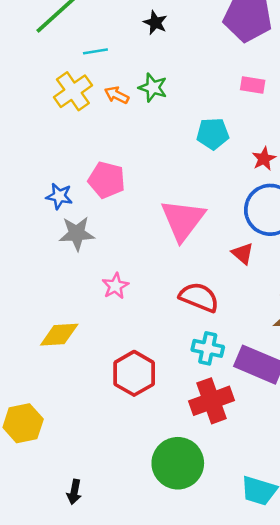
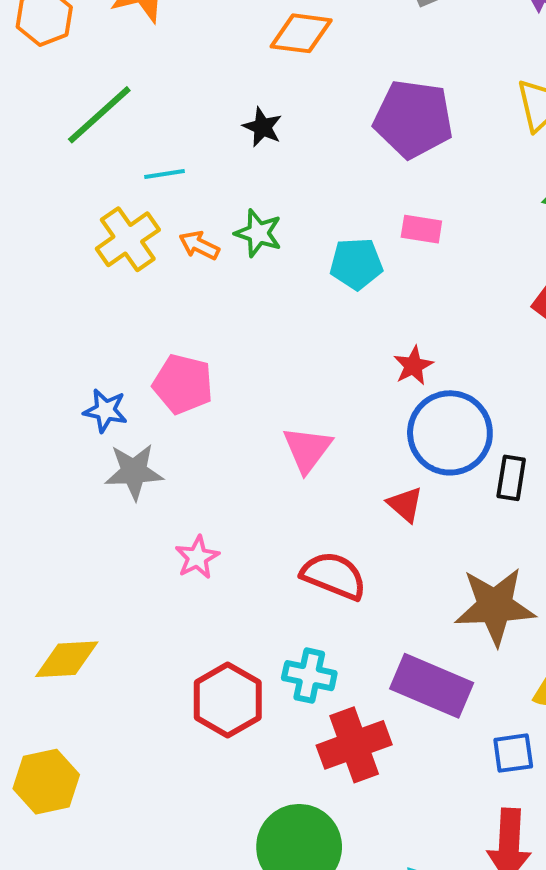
cyan pentagon: (213, 134) -> (356, 264), moved
red star: (264, 159) -> (413, 366), moved
pink triangle: (183, 220) -> (307, 449), size x0.7
yellow diamond: (59, 335) -> (67, 659), moved
cyan cross: (208, 348) -> (309, 676), moved

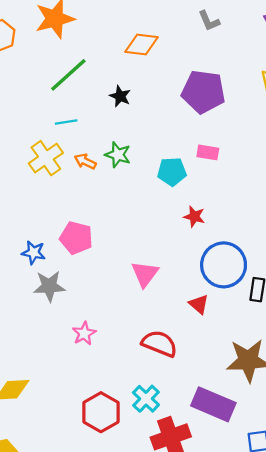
green line: (99, 115) -> (68, 75), moved
red star: (413, 366) -> (194, 217), moved, turned -30
cyan cross: (309, 676) -> (146, 399), turned 32

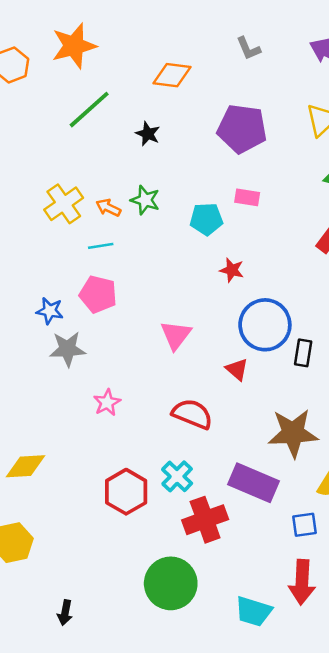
cyan line: (66, 122) -> (101, 246), moved

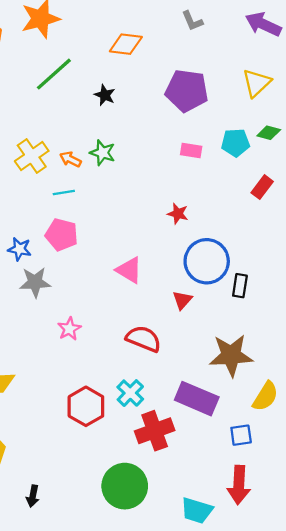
cyan pentagon: (206, 219) -> (235, 143), moved
pink triangle: (176, 335) -> (129, 270), turned -36
red triangle: (237, 369) -> (182, 300), turned 30
black arrow: (65, 613) -> (33, 496), moved

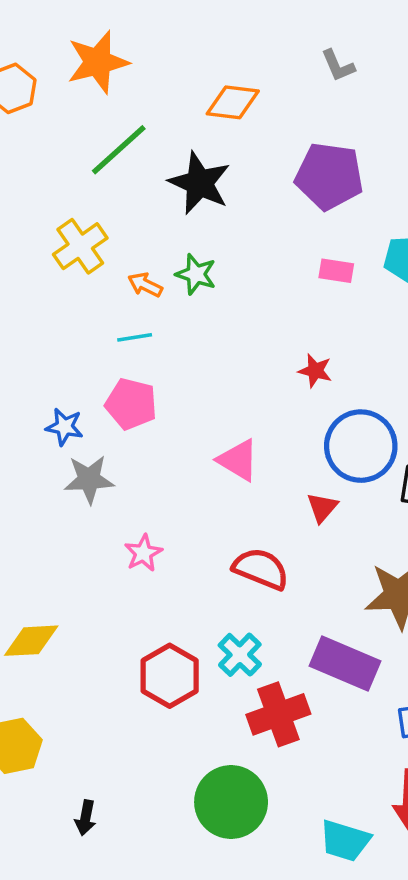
black star: (105, 95) -> (199, 183), size x1.8
yellow cross: (32, 156) -> (80, 246), moved

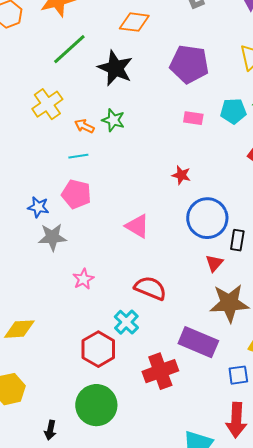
red triangle: (322, 507) -> (214, 263), moved
cyan cross: (240, 655) -> (126, 322), moved
green circle: (231, 802) -> (96, 405), moved

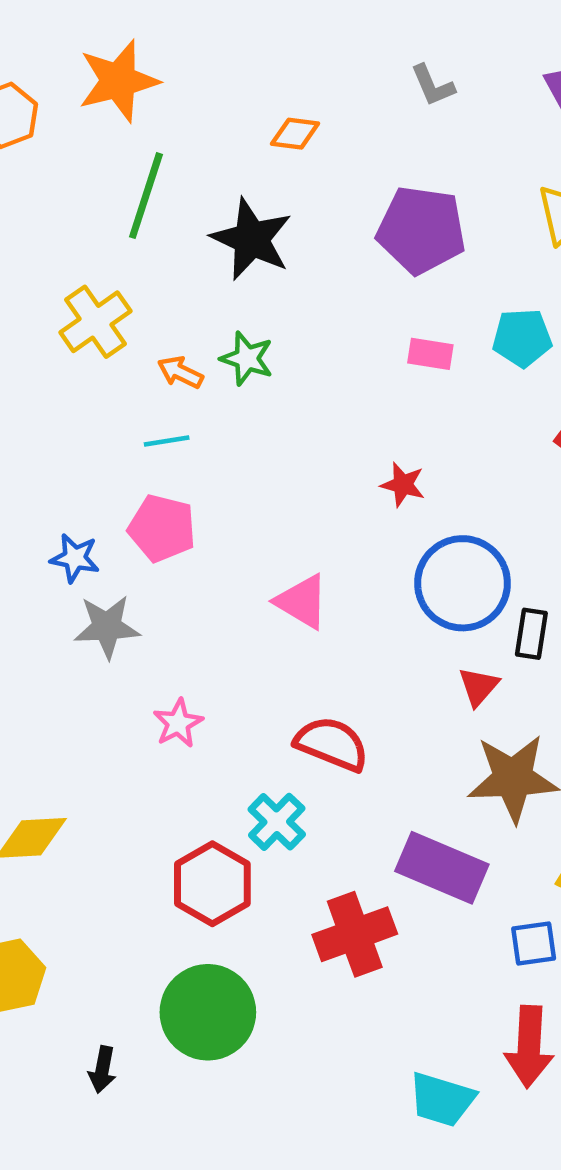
orange diamond: (134, 22) -> (295, 134), size x0.7
green line: (69, 49) -> (146, 196), turned -30

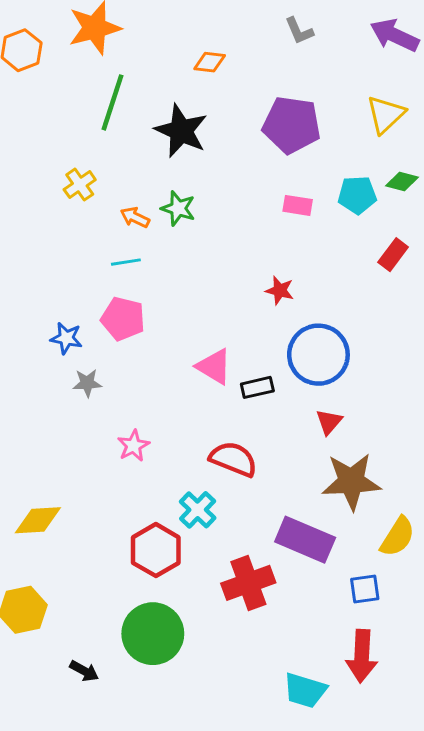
yellow cross: (95, 322) -> (80, 185), size x0.7
gray star: (107, 627) -> (87, 383), size x0.7
black rectangle: (531, 634) -> (257, 387), moved, turned 68
black arrow: (102, 1070) -> (84, 671), turned -72

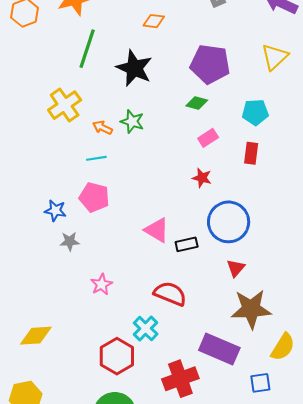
green diamond: (402, 182) -> (197, 103), moved
yellow cross: (80, 185) -> (65, 105), size x1.5
pink rectangle: (298, 205) -> (208, 138), moved, turned -42
red rectangle: (393, 255) -> (251, 153), moved, turned -30

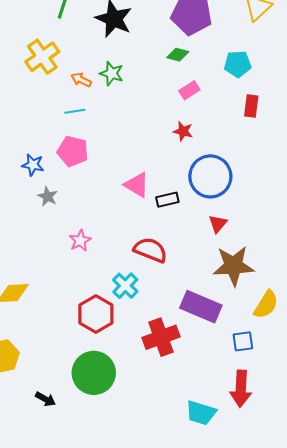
red rectangle: (251, 153) -> (251, 106), moved
gray star: (70, 241) -> (48, 196), turned 30

